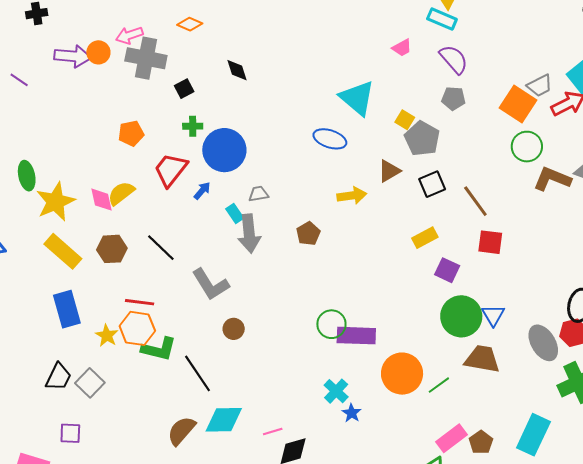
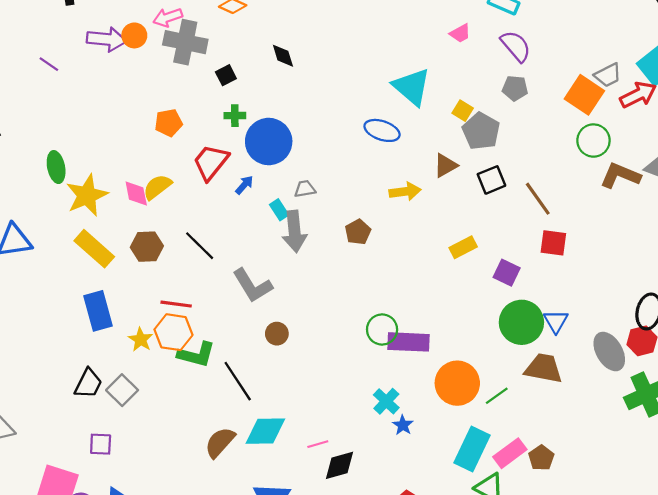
yellow rectangle: (425, 238) -> (463, 247), moved
cyan rectangle: (533, 435) -> (472, 449), moved

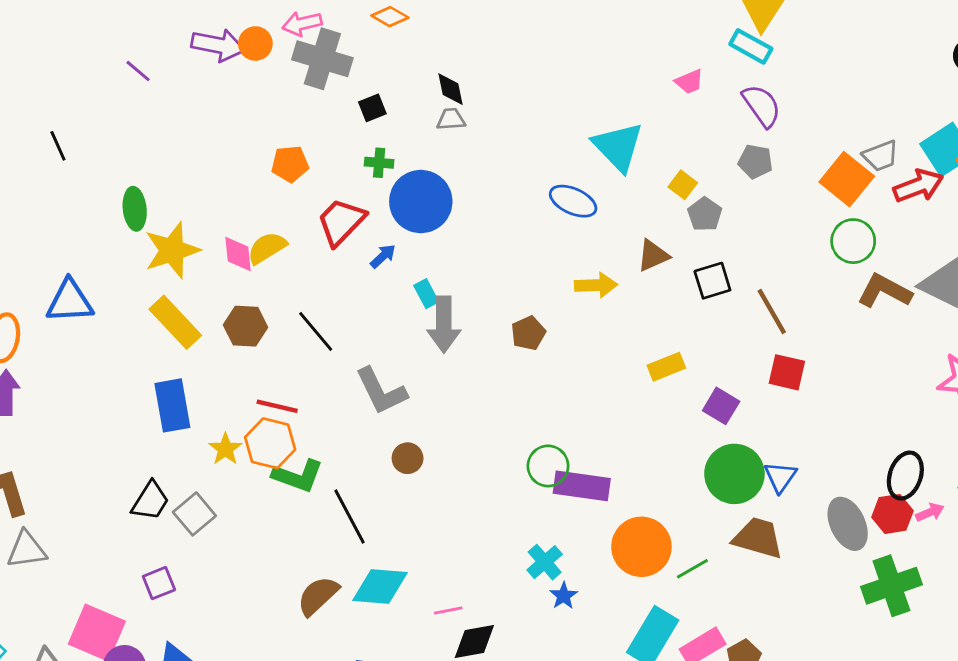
gray pentagon: (481, 131) -> (705, 214), size x0.7
gray trapezoid: (305, 189) -> (451, 119), moved
purple square: (101, 444) -> (159, 583), turned -30

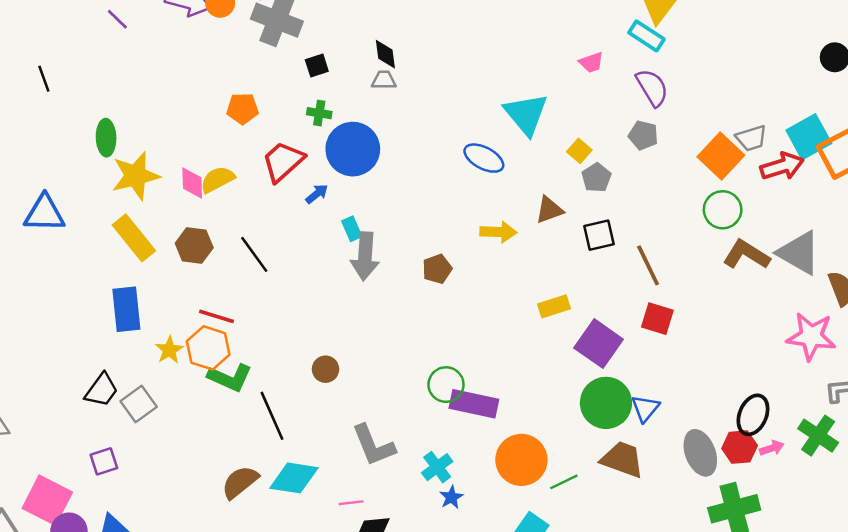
gray L-shape: (381, 391) -> (373, 445), moved
purple square: (721, 406) -> (599, 344), size x1.5

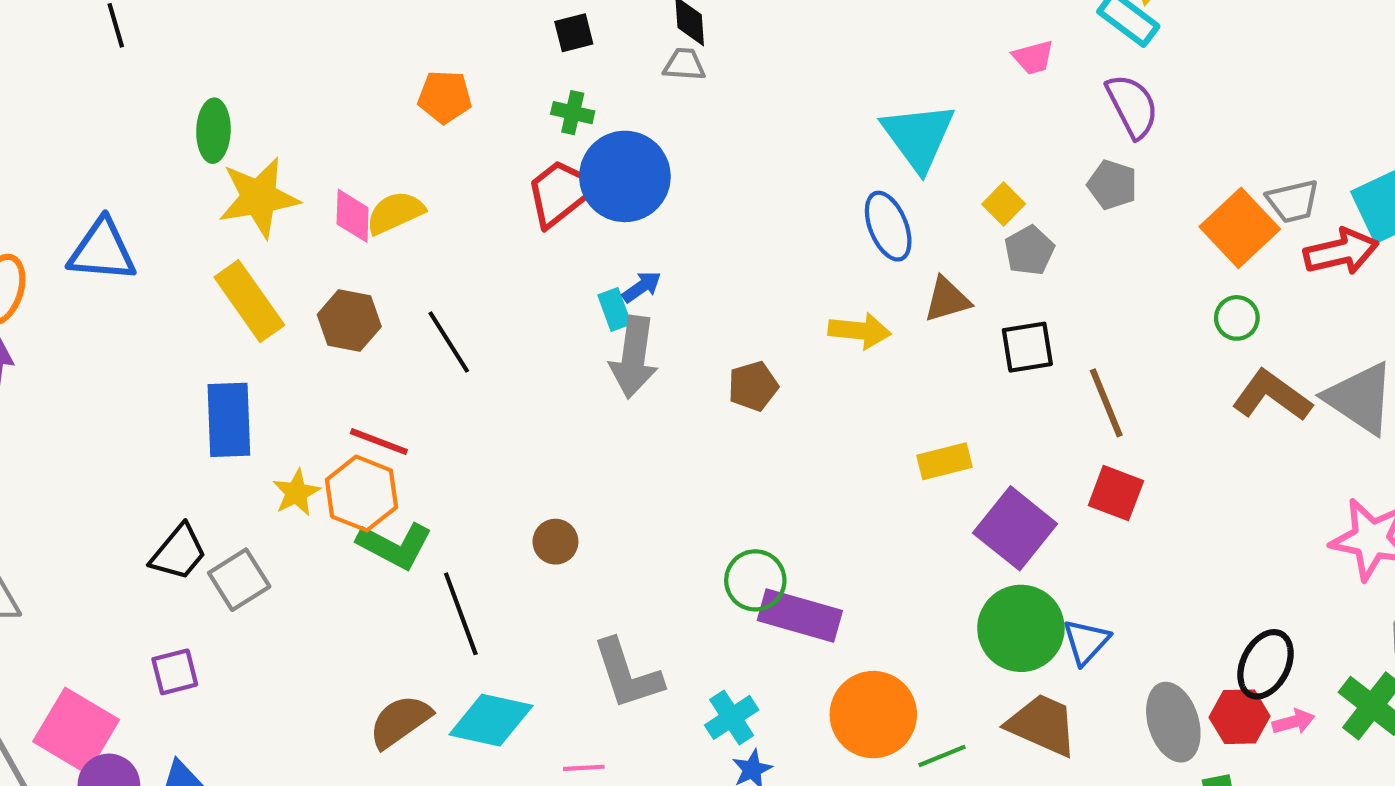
blue ellipse: (484, 158) -> (888, 226), moved, turned 36
red trapezoid: (283, 162) -> (561, 193), moved
blue arrow: (317, 194) -> (642, 287), moved
green circle: (723, 210) -> (1237, 318), size x0.7

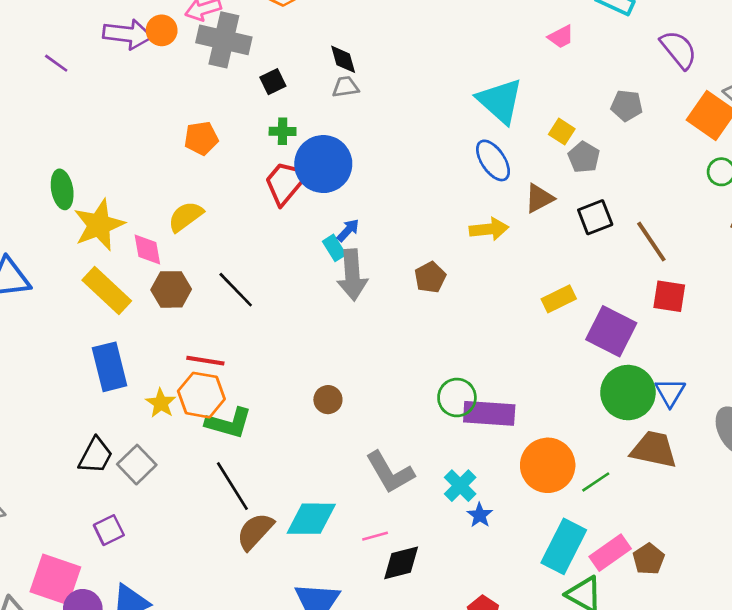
purple semicircle: (1132, 106) -> (679, 50), moved
pink diamond: (353, 216) -> (147, 250), moved
black line: (461, 614) -> (232, 486), moved

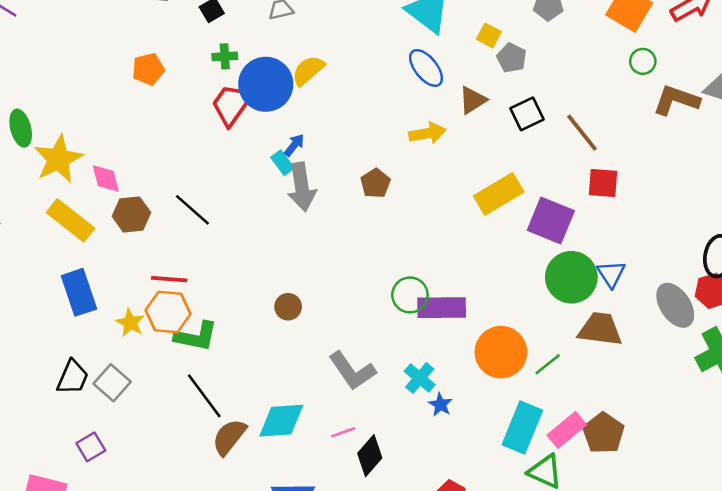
yellow semicircle: (186, 216) -> (308, 70), moved
yellow rectangle: (559, 299) -> (499, 194), size x1.5
brown pentagon: (649, 559) -> (603, 433), size x1.4
black diamond: (401, 563) -> (370, 456), turned -30

